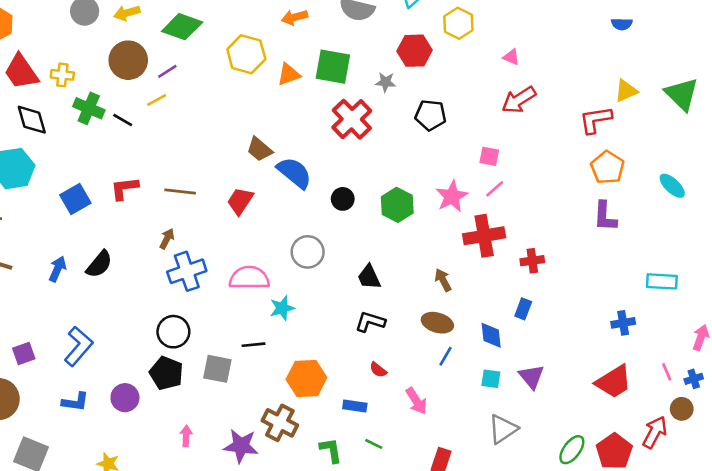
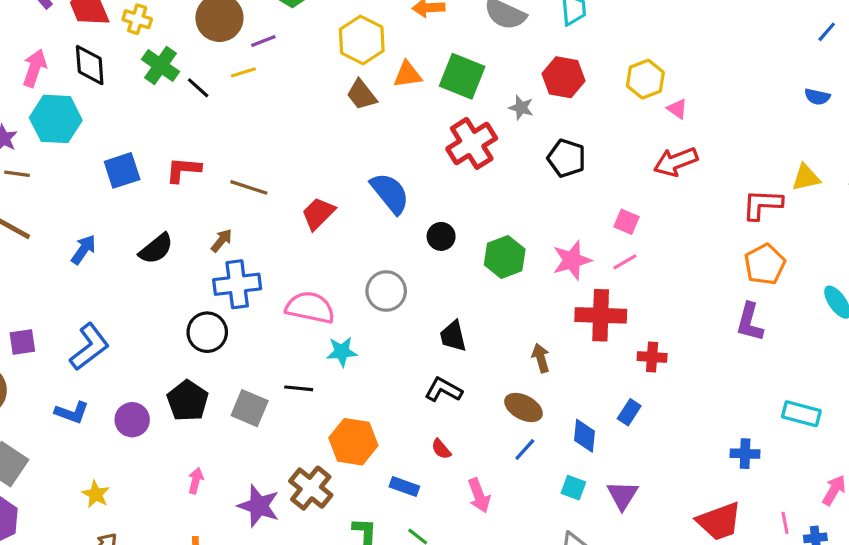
yellow hexagon: (458, 23) -> (645, 79), moved
brown trapezoid: (260, 149) -> (362, 95), moved
black semicircle: (99, 264) -> (156, 249), moved
black circle: (173, 332) -> (207, 332), moved

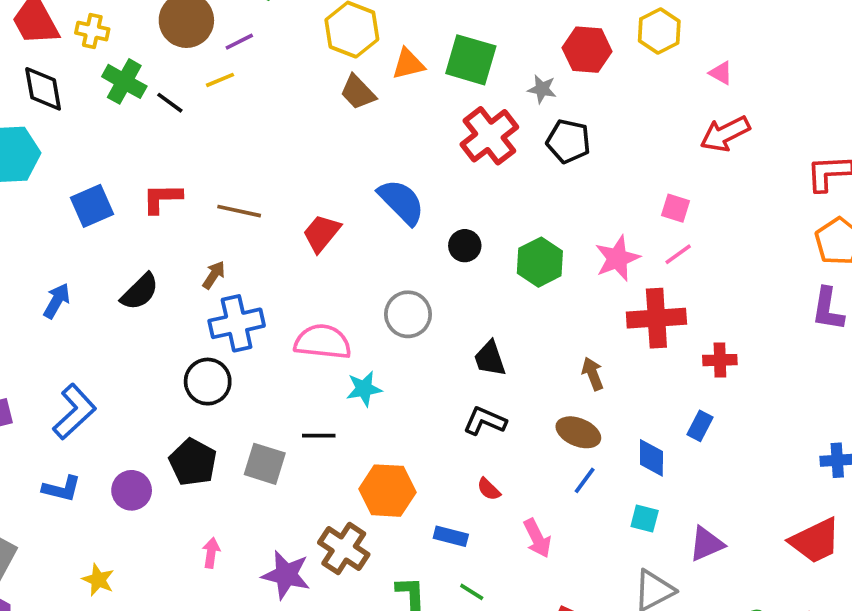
yellow hexagon: (645, 79) -> (659, 31), moved
black pentagon: (567, 158) -> (568, 141), moved
purple triangle: (622, 495) -> (707, 544), moved, turned 40

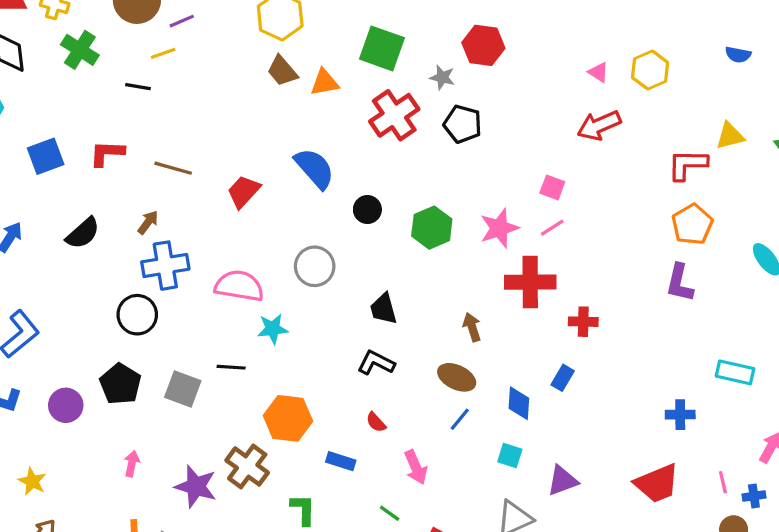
yellow hexagon: (659, 31) -> (650, 70), moved
orange triangle: (408, 64) -> (325, 82), moved
black line: (170, 103) -> (138, 87), moved, turned -30
green line: (472, 592) -> (390, 513), moved

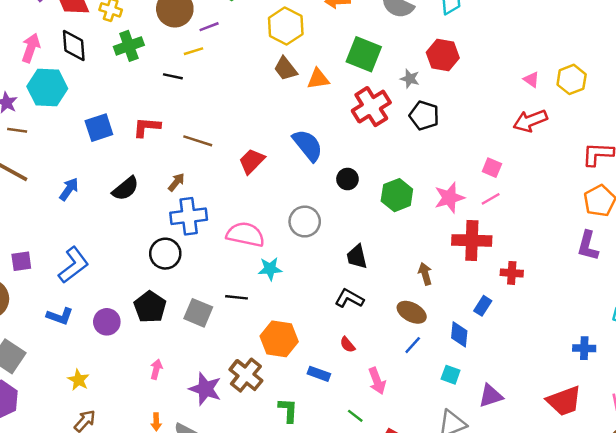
green cross: (80, 50) -> (129, 46), turned 36
blue rectangle: (563, 378) -> (483, 306), moved

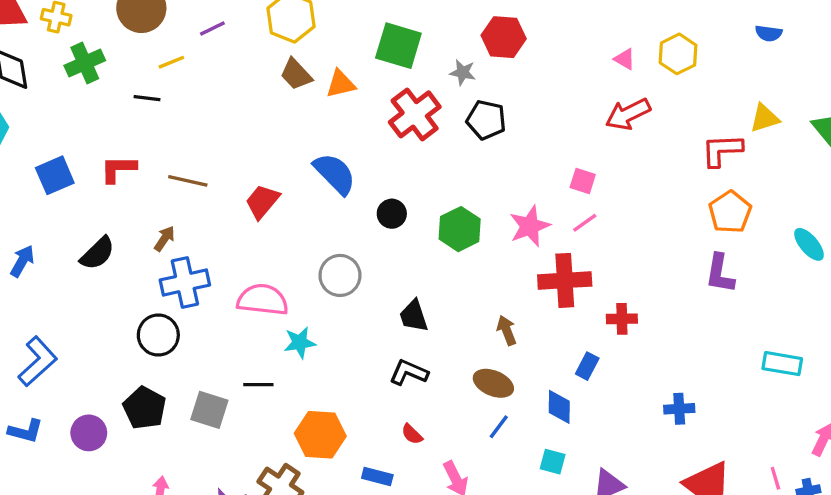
purple line: (209, 27) -> (212, 28), moved
blue cross: (584, 348) -> (679, 409), moved

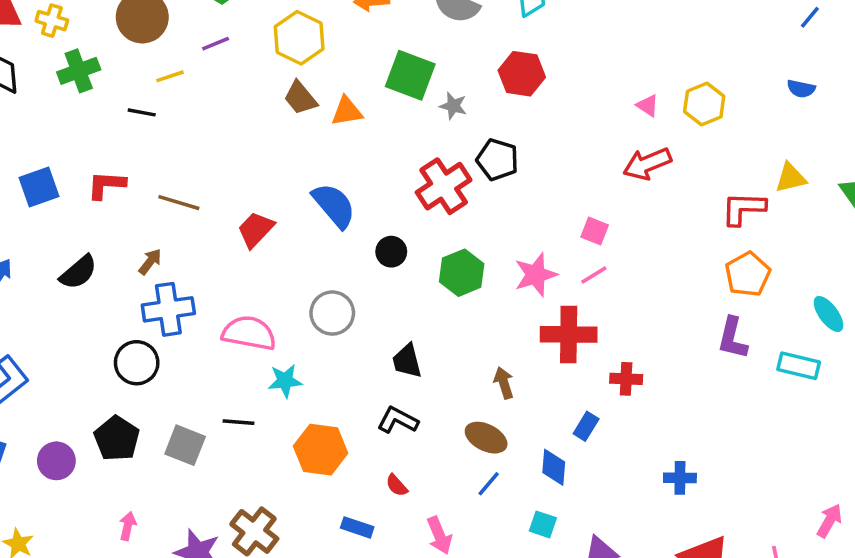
gray star: (463, 73) -> (453, 106), moved
red cross: (415, 114) -> (444, 186), moved
cyan rectangle: (782, 364) -> (799, 366), moved
orange hexagon: (320, 435) -> (321, 450), moved

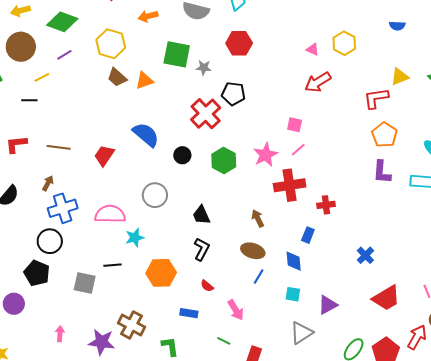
black L-shape: (398, 420) -> (202, 249), turned 100
black pentagon: (117, 438) -> (37, 273), moved
blue cross: (680, 478) -> (365, 255), turned -36

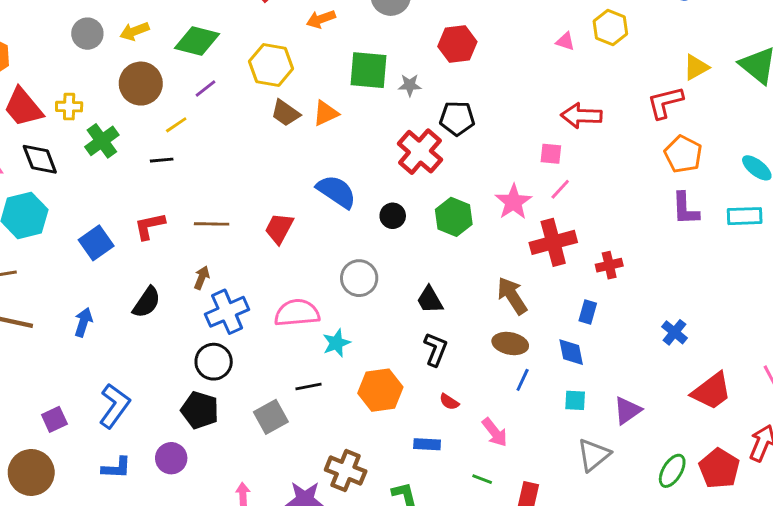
red arrow: (318, 82) -> (581, 116), moved, turned 40
brown arrow: (258, 218) -> (512, 296), size x1.5
gray square: (85, 283) -> (271, 417), turned -35

